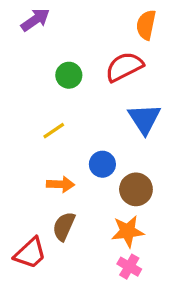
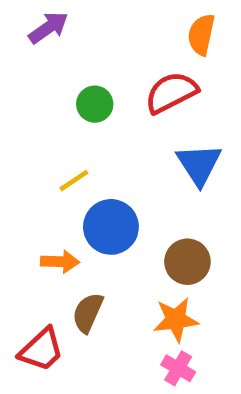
blue circle: (102, 164) -> (111, 227), moved, size x1.5
orange arrow: (60, 184) -> (60, 262), moved

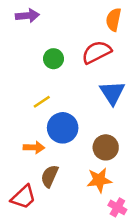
purple arrow: (48, 28) -> (27, 16), turned 30
pink cross: (178, 368) -> (117, 207), moved

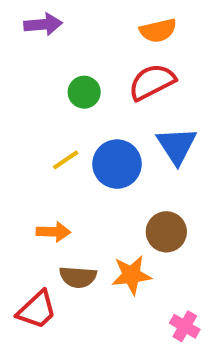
orange semicircle: (114, 20) -> (158, 31), moved, turned -115
blue circle: (63, 128) -> (117, 164), moved
brown semicircle: (50, 176) -> (78, 277), turned -110
orange star: (99, 180) -> (131, 275), moved

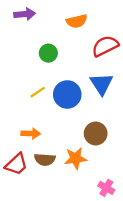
orange semicircle: (158, 31) -> (77, 21), moved
red semicircle: (152, 82) -> (105, 46), moved
red trapezoid: (37, 310) -> (16, 164), moved

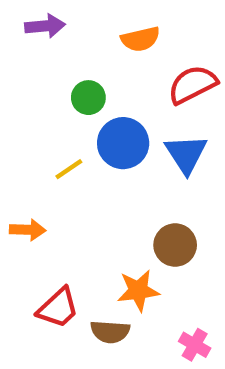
blue circle: (67, 94) -> (123, 143), moved
orange arrow: (31, 133) -> (28, 230), moved
brown semicircle: (45, 160) -> (110, 332), moved
red trapezoid: (16, 164) -> (58, 308), moved

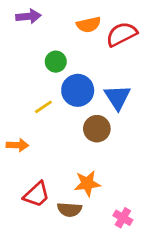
red semicircle: (192, 85) -> (122, 34), moved
brown circle: (175, 245) -> (97, 129), moved

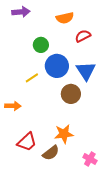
red semicircle: (122, 34) -> (83, 36), moved, size x0.7
brown semicircle: (69, 210) -> (51, 153), turned -42

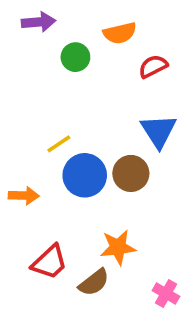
green circle: (41, 45) -> (75, 57), moved
blue circle: (57, 66) -> (85, 175), moved

